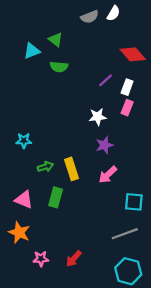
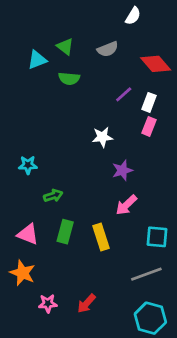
gray semicircle: (90, 17) -> (108, 49), moved
white star: (98, 117) -> (102, 137), moved
yellow rectangle: (71, 169) -> (101, 237), moved

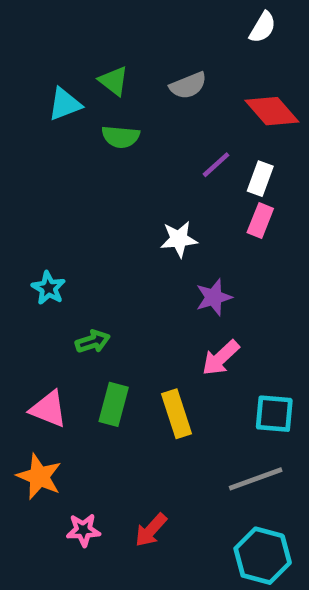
white semicircle: (133, 16) -> (263, 27), moved
cyan star: (28, 165) -> (48, 288), turned 30

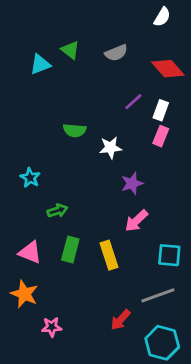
green semicircle: (121, 137) -> (75, 130), moved
red arrow: (151, 530) -> (121, 320), moved

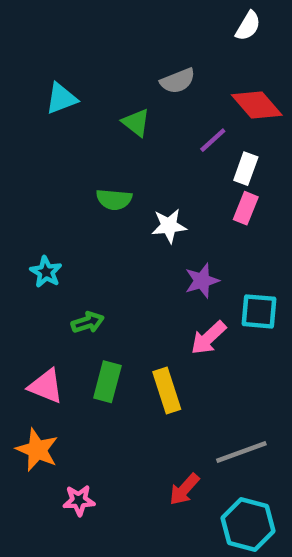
green triangle: (70, 50) -> (136, 123), moved
purple line: (133, 102) -> (213, 140), moved
cyan square: (169, 255) -> (259, 311), moved

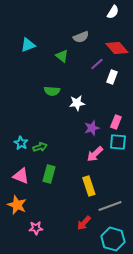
pink rectangle: (246, 208) -> (116, 122), moved
cyan star: (46, 272) -> (21, 143), moved
yellow rectangle: (167, 391) -> (89, 186), moved

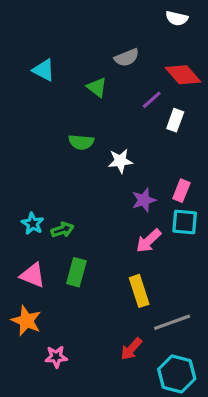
white semicircle: (113, 12) -> (177, 18), turned 72
cyan triangle: (28, 45) -> (44, 70), turned 49

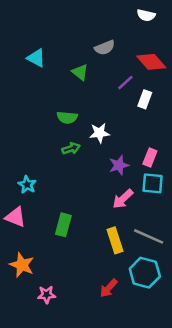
green arrow: (62, 230) -> (71, 148), moved
pink triangle: (33, 275) -> (15, 217), moved
gray line: (172, 322) -> (149, 236), moved, turned 44
cyan hexagon: (177, 374) -> (145, 273), moved

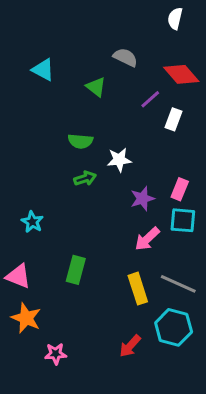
white semicircle: (146, 15) -> (175, 19), turned 90
gray semicircle: (105, 48) -> (125, 57), turned -132
pink triangle: (15, 217) -> (18, 276), moved

